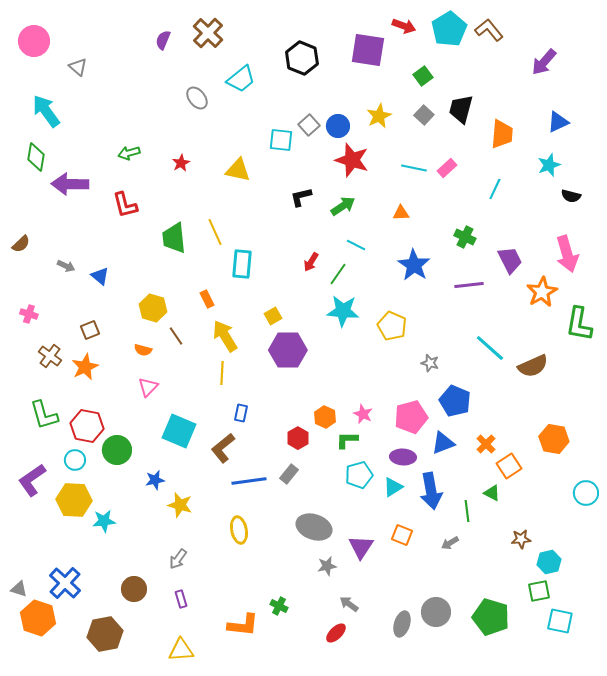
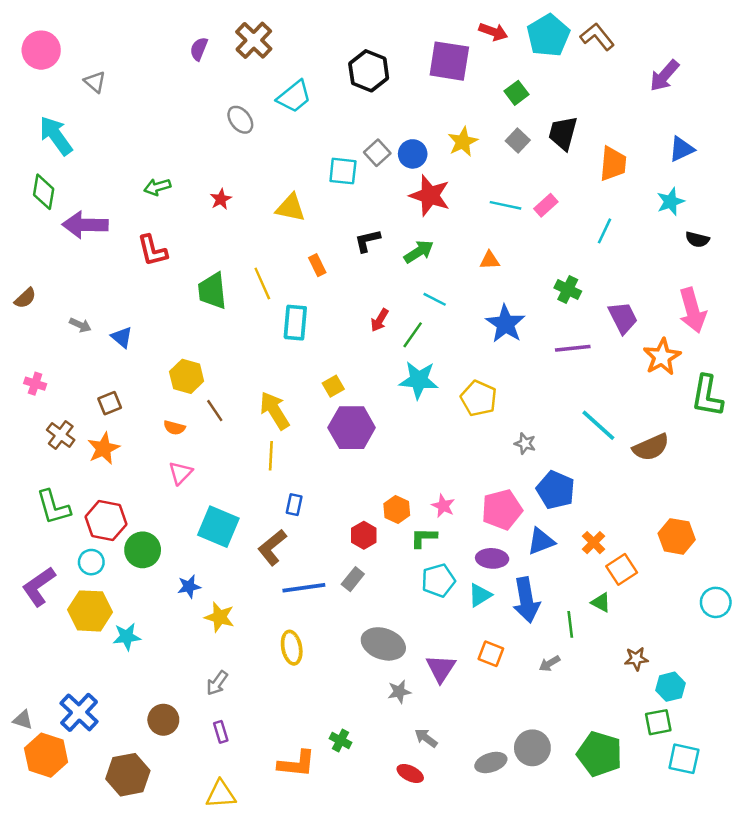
orange rectangle: (207, 299) -> (317, 265), moved
gray ellipse: (402, 624) -> (491, 762), turned 55
red ellipse: (336, 633) -> (410, 773), turned 70

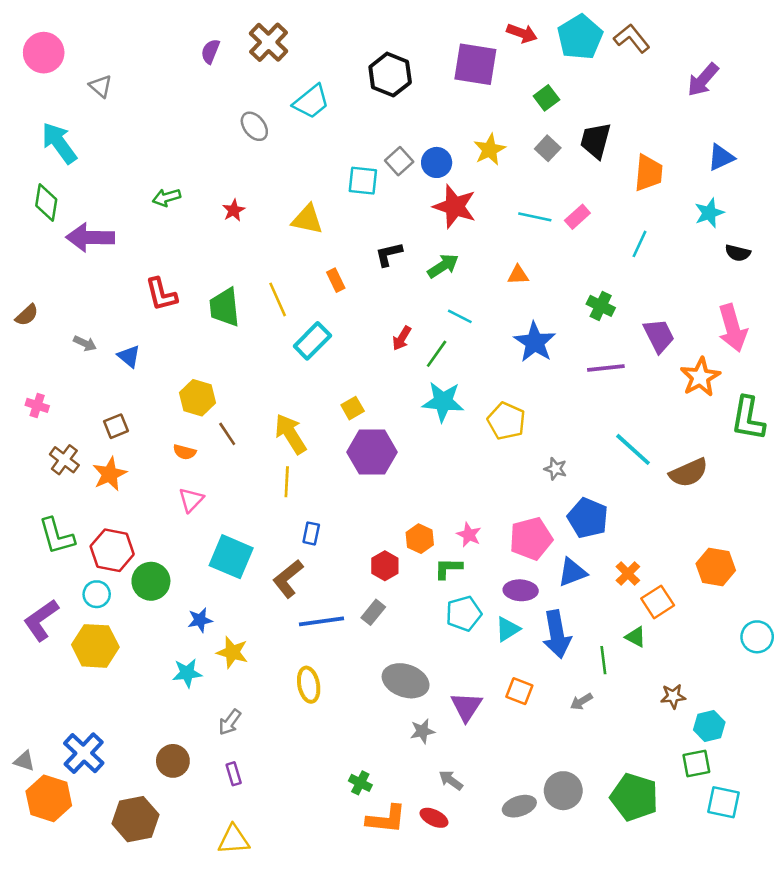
red L-shape: (152, 250) -> (161, 294), moved
cyan rectangle: (295, 323) -> (312, 341), turned 40
cyan star: (127, 637) -> (187, 673), moved
orange L-shape: (297, 764) -> (386, 819), moved

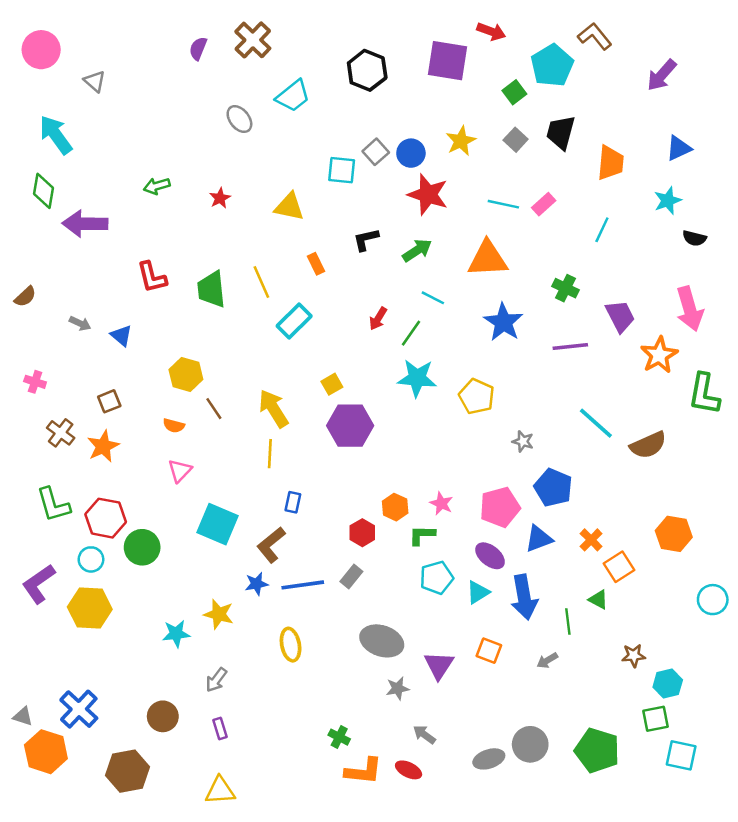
cyan pentagon: (580, 37) -> (552, 65), moved
orange triangle: (518, 275) -> (488, 259), size x2.0
purple ellipse: (521, 590) -> (490, 556), turned 36
blue star: (200, 620) -> (256, 584), moved

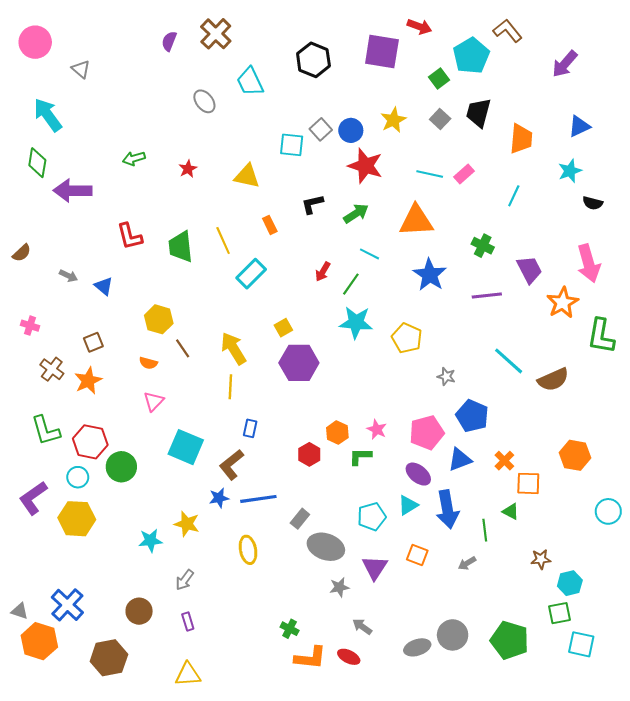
cyan trapezoid: (293, 96) -> (250, 82), turned 104
orange square: (619, 567) -> (528, 483), turned 35
gray rectangle: (351, 576) -> (300, 519), moved
cyan pentagon: (437, 578) -> (372, 517), moved

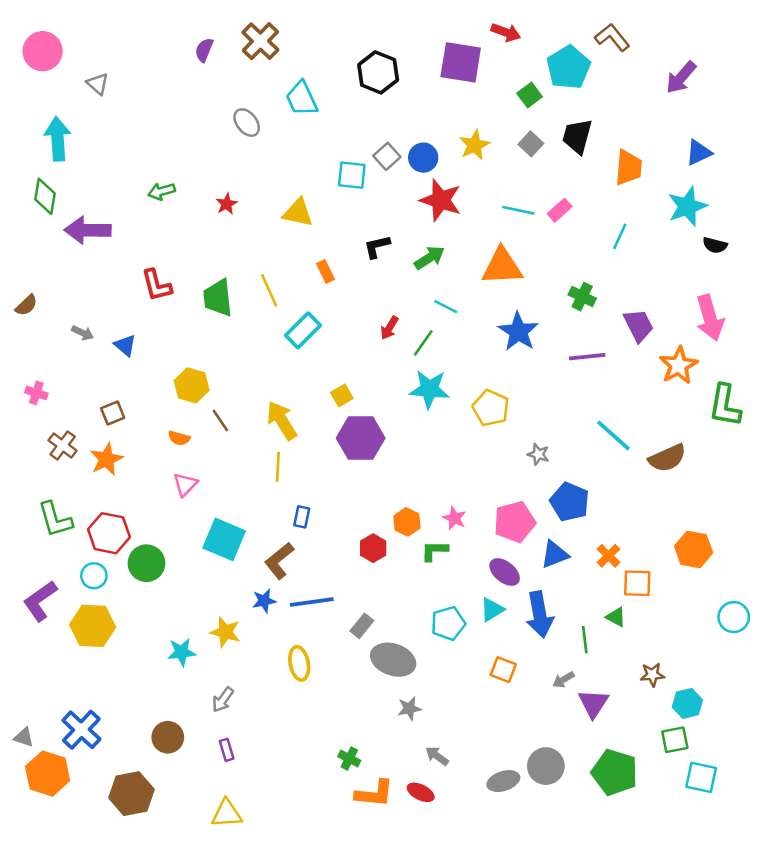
cyan arrow: (48, 115) -> (58, 139), turned 32
cyan star: (570, 171) -> (687, 206), size x1.4
purple triangle: (375, 567) -> (593, 703), moved

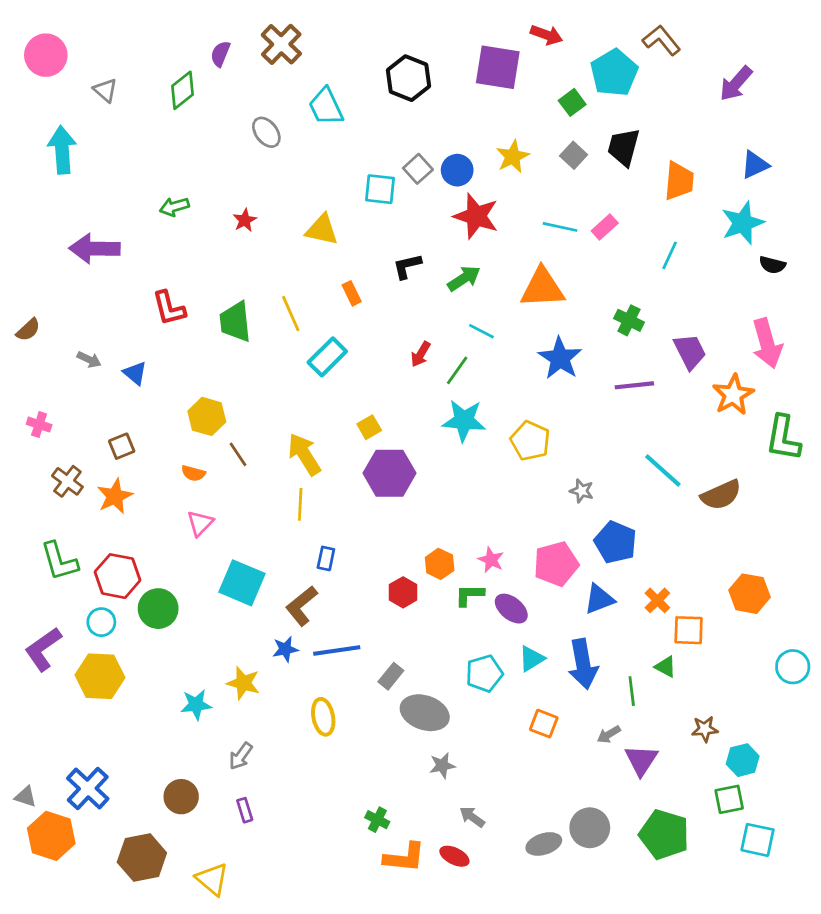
green diamond: (45, 196) -> (182, 90), moved, turned 42
purple ellipse: (505, 572) -> (511, 609), moved
yellow triangle: (227, 814) -> (212, 879), moved, turned 44

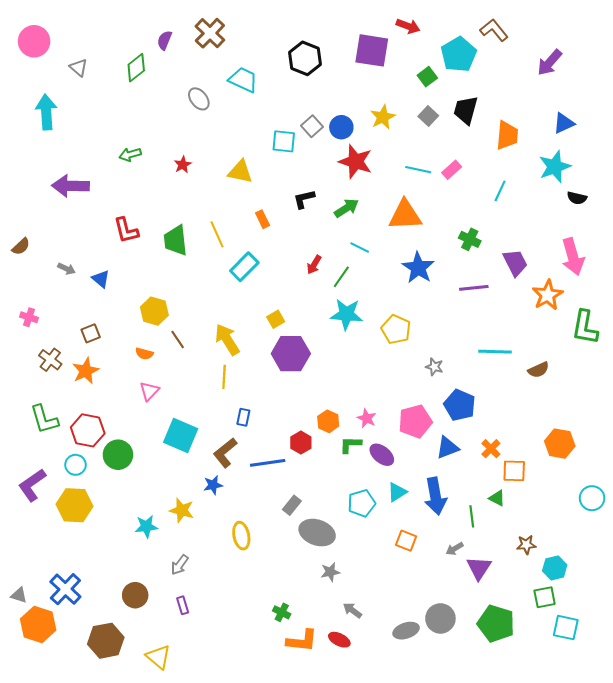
cyan trapezoid: (326, 107) -> (243, 80), turned 140
cyan line: (663, 471) -> (495, 352), turned -40
brown semicircle: (721, 495) -> (538, 370), size x0.7
blue line: (337, 650) -> (268, 463), moved

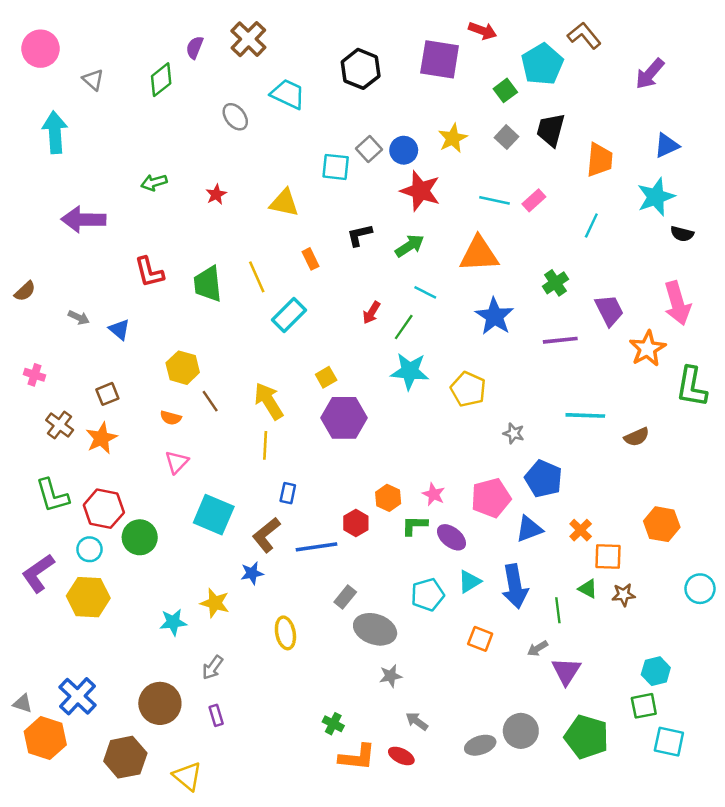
green cross: (470, 239) -> (555, 283), turned 30
brown star: (526, 545) -> (624, 595), moved
brown circle: (135, 595) -> (160, 703), size x1.4

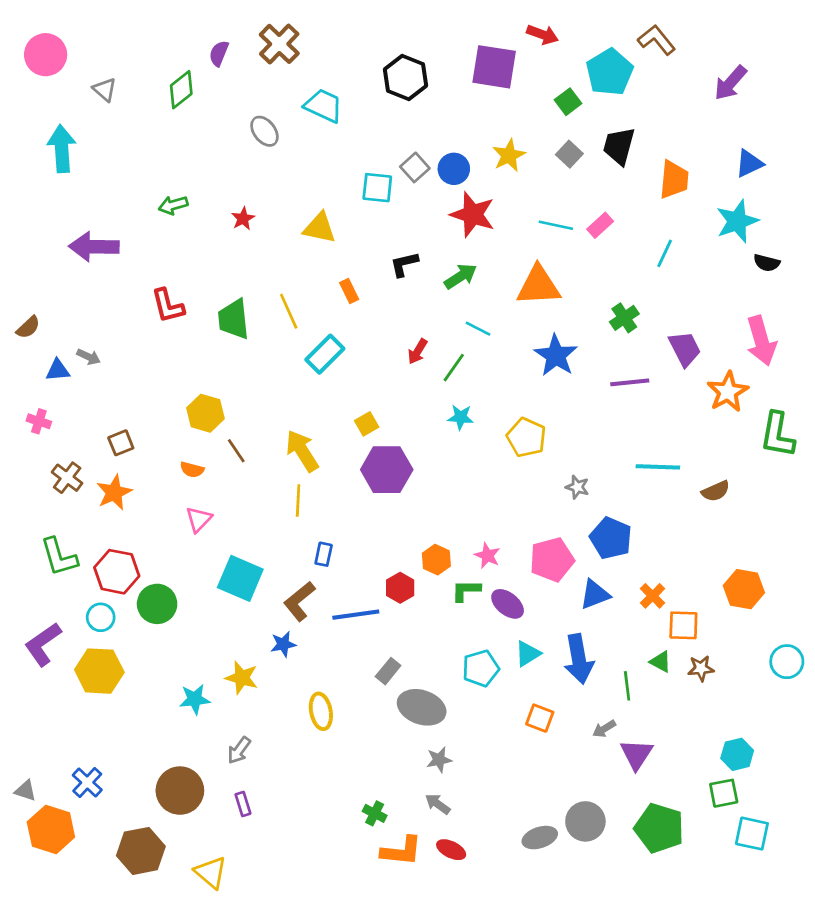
blue triangle: (119, 329) -> (58, 370), moved, turned -45
cyan star: (410, 371) -> (461, 417), size x0.6
blue cross: (78, 696) -> (87, 782), size x0.7
gray arrow: (417, 721) -> (438, 804), moved

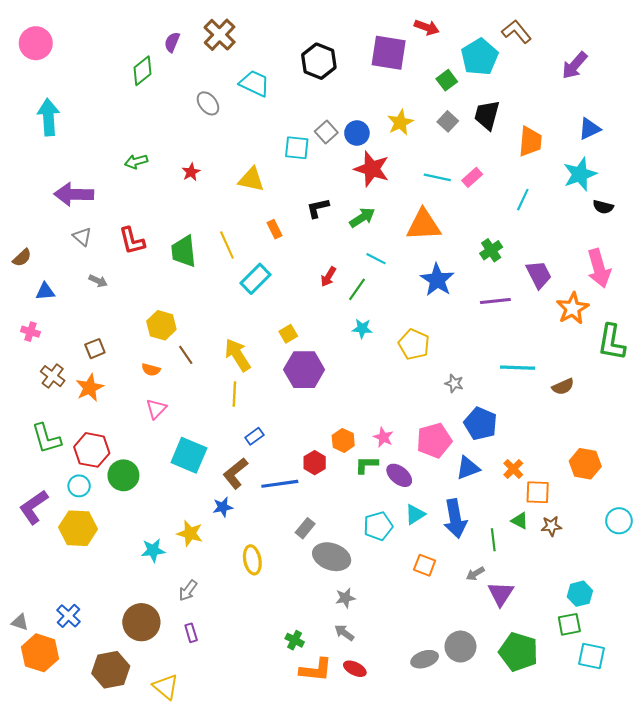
gray triangle: (105, 90) -> (82, 237), moved
gray arrow: (89, 357) -> (98, 281), moved
blue rectangle: (324, 554) -> (254, 436), turned 42

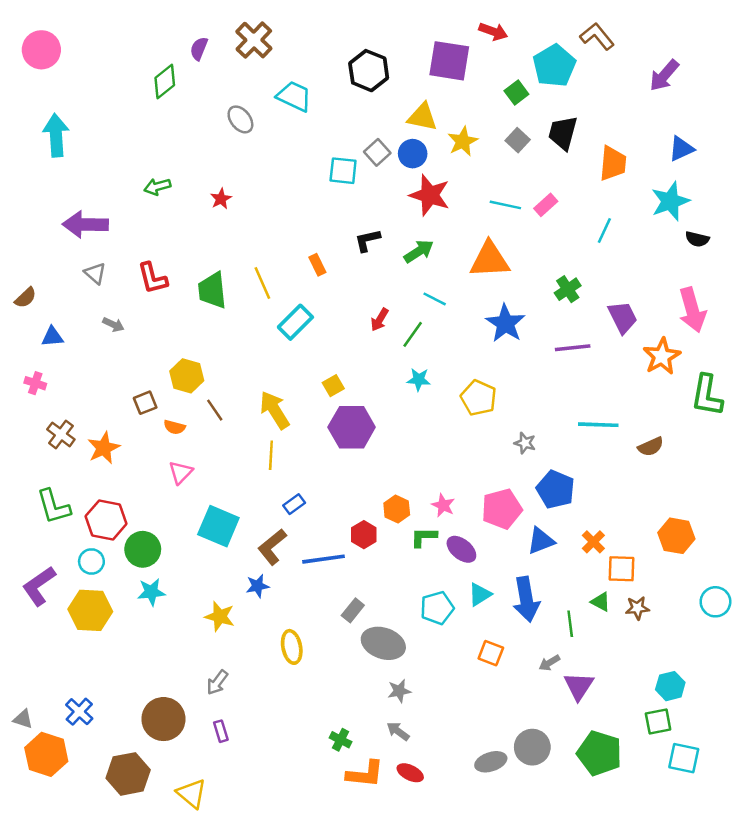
yellow triangle: (251, 179) -> (422, 117), moved
brown square: (95, 349) -> (145, 403), moved
cyan star: (153, 550) -> (151, 592), moved

